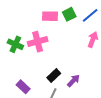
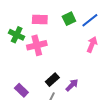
pink rectangle: (50, 16) -> (40, 19), moved
green cross: (15, 44) -> (17, 35), moved

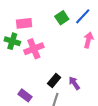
pink rectangle: (40, 19) -> (24, 23), moved
purple arrow: (72, 85) -> (74, 83), turned -72

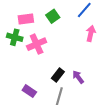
green square: (62, 18) -> (53, 16), moved

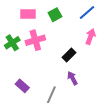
green cross: (15, 37) -> (12, 43), moved, turned 35
black rectangle: (58, 75) -> (69, 55), moved

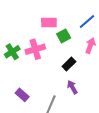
pink rectangle: (28, 14) -> (49, 23), moved
green square: (55, 15) -> (64, 36), moved

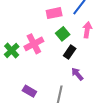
pink rectangle: (49, 23) -> (54, 13), moved
green square: (64, 36) -> (63, 34), moved

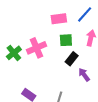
green square: (63, 34) -> (66, 40), turned 32
purple arrow: (77, 74) -> (84, 75), moved

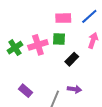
green square: (66, 40) -> (59, 39), moved
purple arrow: (84, 75) -> (75, 89), moved, turned 128

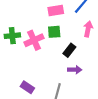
green cross: (15, 48) -> (12, 36), moved, turned 35
purple arrow: (75, 89) -> (75, 70), moved

